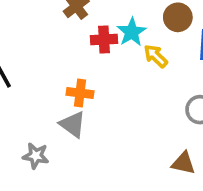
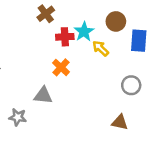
orange cross: (80, 93) -> (61, 67), moved, turned 36
gray triangle: (73, 124) -> (43, 95), turned -30

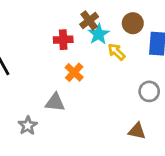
brown cross: (46, 14) -> (89, 20), moved
red cross: (65, 37) -> (63, 40), moved
gray star: (18, 117) -> (28, 126), turned 30

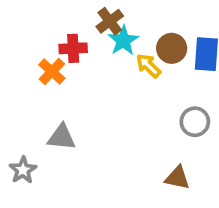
brown circle: (133, 23) -> (172, 48), moved
orange cross: (74, 72) -> (52, 72), moved

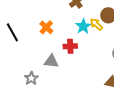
cyan star: (123, 41) -> (83, 26), moved
red cross: (73, 48) -> (70, 46), moved

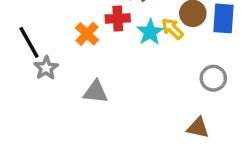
red cross: (70, 46) -> (118, 18), moved
gray star: (31, 78) -> (46, 68), moved

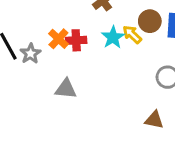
red cross: (118, 18) -> (76, 40), moved
gray star: (46, 68) -> (30, 54), moved

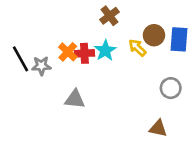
cyan star: (113, 37) -> (105, 51), moved
gray star: (30, 54) -> (41, 66), turned 30

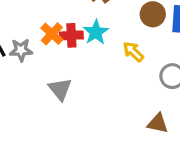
yellow arrow: (137, 48) -> (133, 52), moved
gray triangle: (75, 99) -> (60, 89), turned 45

